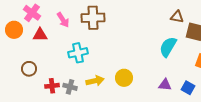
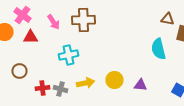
cyan semicircle: (168, 47) -> (158, 49), turned -45
purple triangle: (165, 85) -> (140, 85), moved

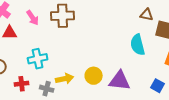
cyan cross: (68, 55) -> (38, 59), moved
purple triangle: (140, 85) -> (120, 81), size x1.6
gray cross: (60, 89) -> (47, 89), moved

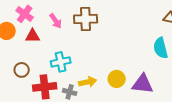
red cross: (22, 84) -> (45, 87), size x1.6

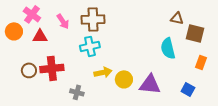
cyan cross: (61, 62) -> (90, 46), moved
yellow arrow: (88, 82) -> (103, 72), moved
red cross: (45, 87) -> (52, 68), moved

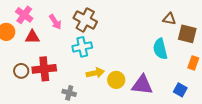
brown cross: (93, 19) -> (85, 20), turned 30

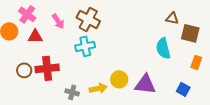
yellow arrow: (95, 73) -> (98, 88), moved

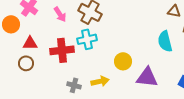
red triangle: (35, 36) -> (30, 43), moved
red cross: (47, 68) -> (62, 50), moved
yellow circle: (119, 79) -> (123, 61), moved

